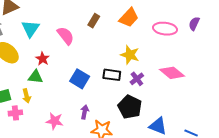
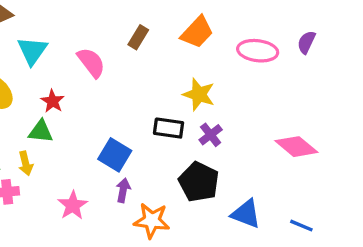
pink diamond: (172, 73) -> (296, 147), moved
blue square: (80, 79) -> (115, 155), moved
pink star: (55, 121) -> (73, 205), turned 30

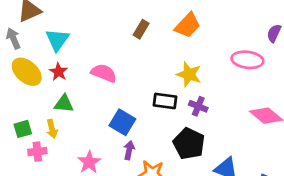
pink ellipse: (258, 51) -> (247, 60), moved
pink semicircle: (91, 62) -> (104, 73), moved, turned -30
red star: (53, 101) -> (59, 72), moved
purple cross: (211, 135) -> (198, 106), turned -30

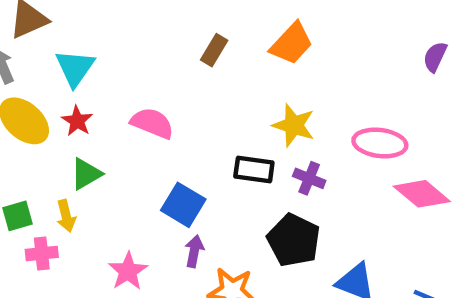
pink ellipse: (247, 60) -> (380, 143), moved
green triangle: (64, 104) -> (86, 174), turned -36

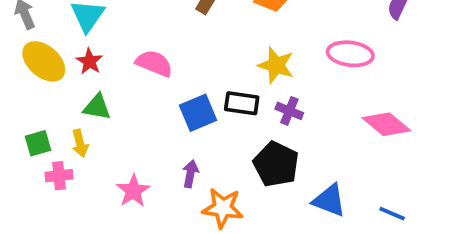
pink ellipse: (380, 143) -> (350, 54), moved
green triangle: (86, 174) -> (97, 107), turned 40
blue square: (183, 205) -> (198, 113), moved, turned 36

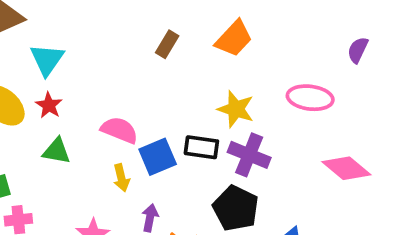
pink semicircle: (154, 63) -> (119, 130), moved
purple cross: (289, 111) -> (249, 155), size x1.5
yellow arrow: (80, 143) -> (121, 178), moved

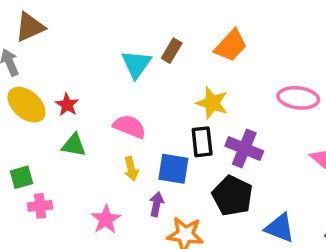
cyan triangle: (47, 60) -> (136, 64), moved
yellow star: (236, 109) -> (212, 103), moved
black rectangle: (201, 147) -> (202, 142), turned 76
blue square: (158, 157) -> (173, 169), moved, turned 32

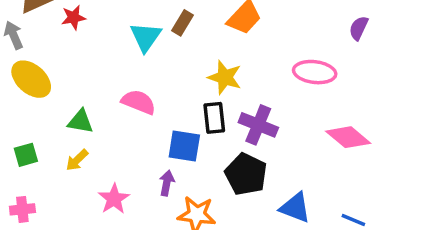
red star: (67, 105) -> (73, 18), moved, turned 30
yellow arrow: (131, 169) -> (77, 160), moved, turned 60
pink cross: (40, 206) -> (22, 209), moved

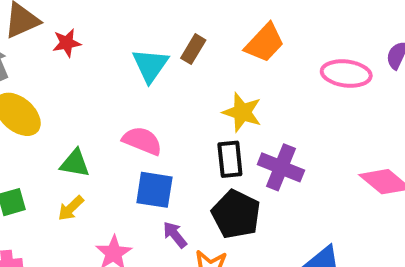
pink ellipse: (315, 72) -> (346, 74), moved
blue square: (184, 146) -> (154, 190), moved
black pentagon: (246, 174) -> (236, 214), moved
purple arrow: (167, 183) -> (175, 235), turned -50

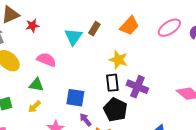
pink ellipse: (346, 74) -> (169, 28), moved, turned -40
pink semicircle: (142, 141) -> (46, 60), moved

